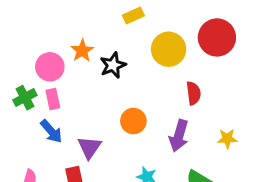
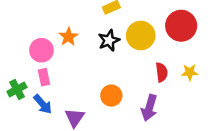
black star: (113, 65) -> (109, 40), moved
green cross: (25, 98) -> (17, 89), moved
yellow star: (227, 139) -> (190, 72), moved

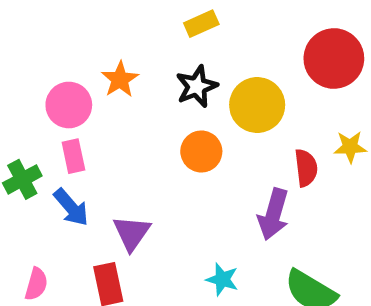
yellow circle: (141, 36) -> (257, 105), moved
red semicircle: (162, 72) -> (306, 168), moved
orange circle: (111, 96) -> (201, 152), moved

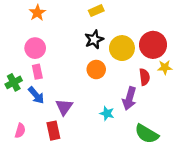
red circle: (334, 58) -> (153, 45), moved
orange star: (120, 79) -> (37, 13), moved
cyan star: (222, 279) -> (107, 113), moved

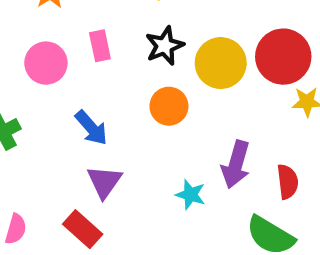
pink rectangle: (37, 72) -> (100, 46), moved
red semicircle: (144, 77) -> (288, 182), moved
blue arrow: (36, 95) -> (91, 128), moved
red rectangle: (53, 131) -> (83, 229), turned -36

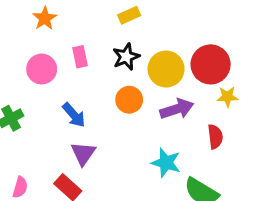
purple arrow: (236, 164) -> (177, 109), moved, turned -124
red semicircle: (288, 182) -> (215, 137), moved
cyan star: (190, 195) -> (166, 163), moved, size x1.4

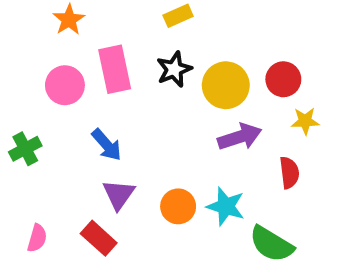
pink rectangle: (80, 57) -> (115, 69), size x1.6
red circle: (211, 64) -> (283, 79), size x0.7
orange circle: (129, 100) -> (178, 206), moved

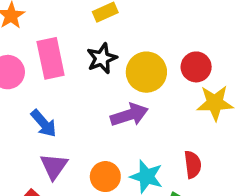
yellow star: (305, 121) -> (215, 103), size x1.5
purple arrow: (240, 137) -> (129, 115), moved
red semicircle: (289, 173) -> (193, 165), moved

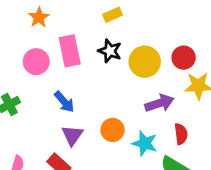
black star: (102, 58) -> (110, 51), turned -30
purple arrow: (129, 115) -> (159, 103), moved
orange circle: (105, 177) -> (113, 130), moved

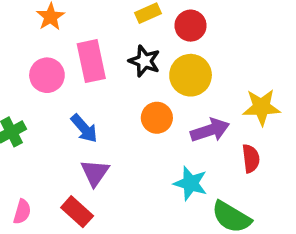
red circle: (184, 58) -> (191, 26), moved
orange circle: (113, 130) -> (157, 118), moved
red semicircle: (181, 134) -> (251, 159), moved

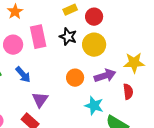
orange circle: (157, 118) -> (75, 78), moved
blue arrow: (84, 128) -> (23, 75), moved

